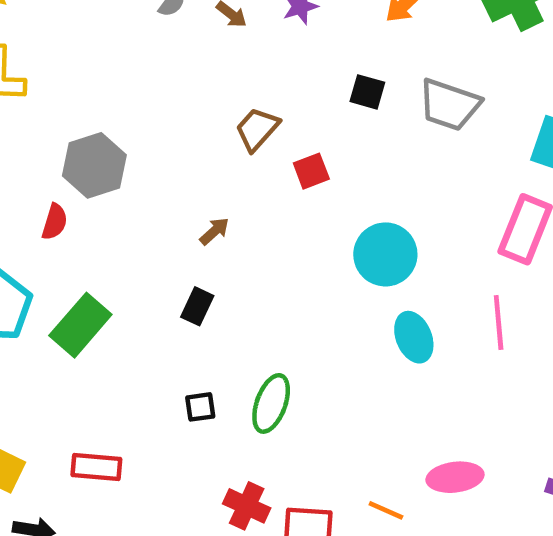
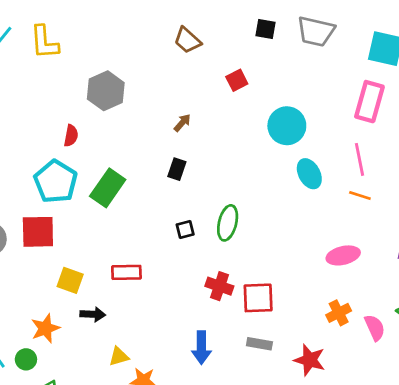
brown trapezoid: (257, 129) -> (187, 40), moved, turned -84
red semicircle: (55, 222) -> (71, 136), moved
orange line: (386, 510) -> (360, 196), moved

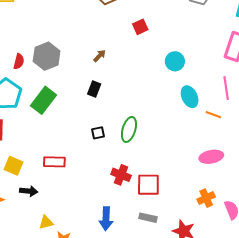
gray hexagon: (106, 91) -> (47, 56), moved
cyan circle: (287, 126) -> (175, 61), size x0.7
orange line: (360, 196) -> (213, 115), moved

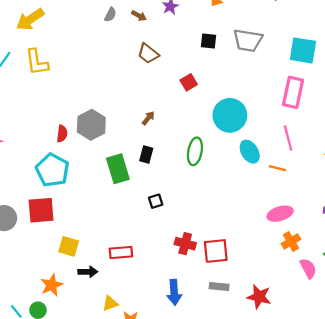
cyan circle: (175, 61) -> (230, 115), size x1.6
green rectangle: (44, 100) -> (118, 169), moved, turned -48
green ellipse: (129, 129) -> (195, 151), moved
red rectangle: (54, 162) -> (121, 252), moved
orange cross: (206, 198) -> (291, 241), moved

